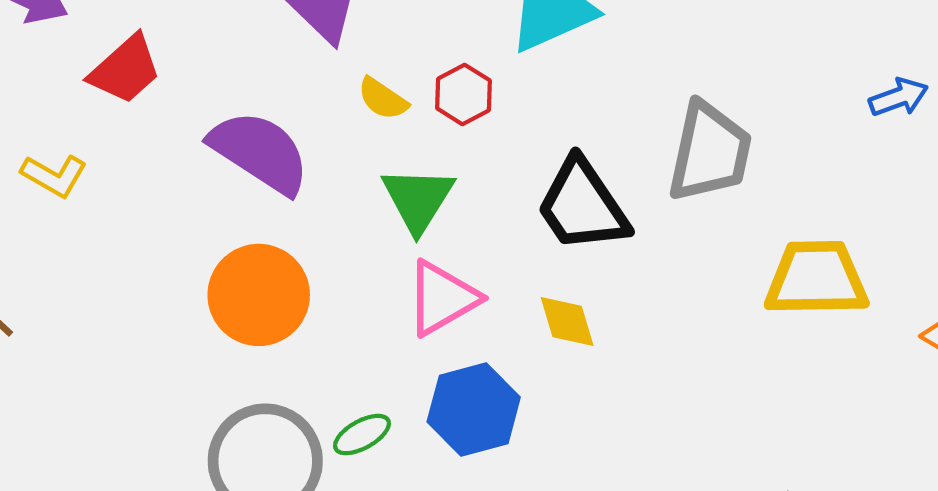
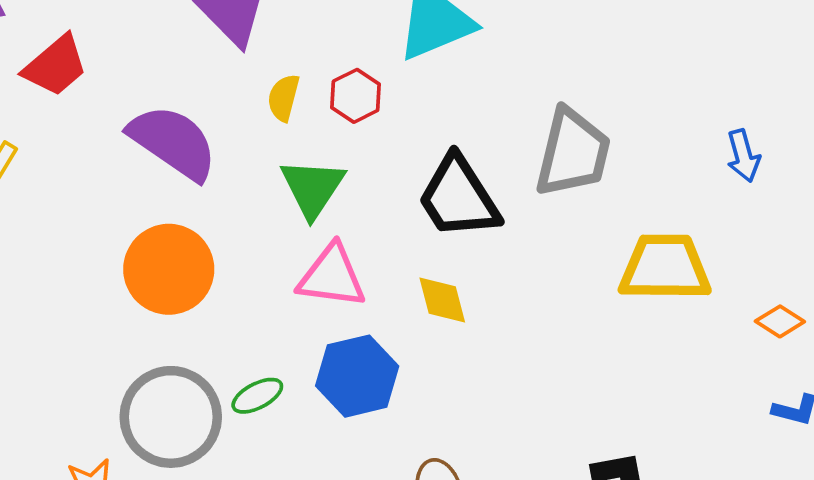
blue arrow: (899, 97) -> (743, 156), moved, turned 93
yellow semicircle: (383, 99) -> (284, 98), turned 69
pink triangle: (442, 298) -> (332, 276), turned 36

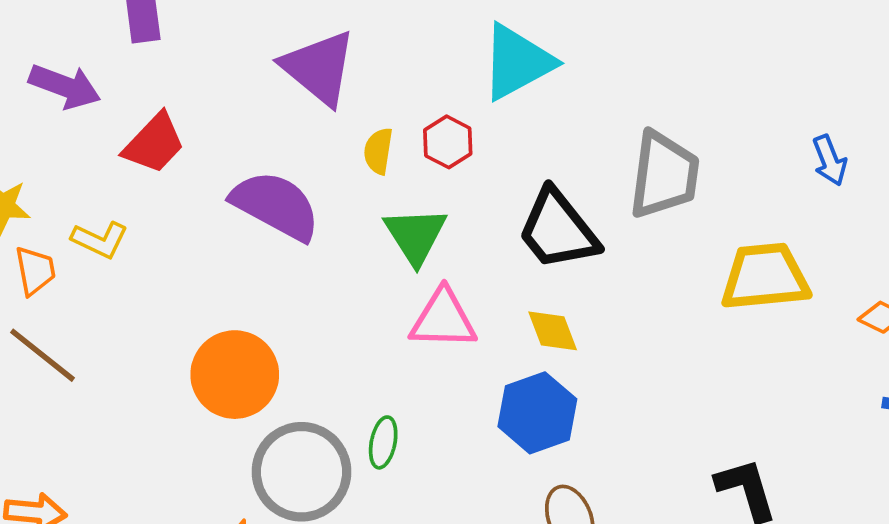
orange circle: (169, 269) -> (235, 375), moved
blue hexagon: (357, 376) -> (537, 413), moved
green ellipse: (257, 396) -> (383, 442), turned -45

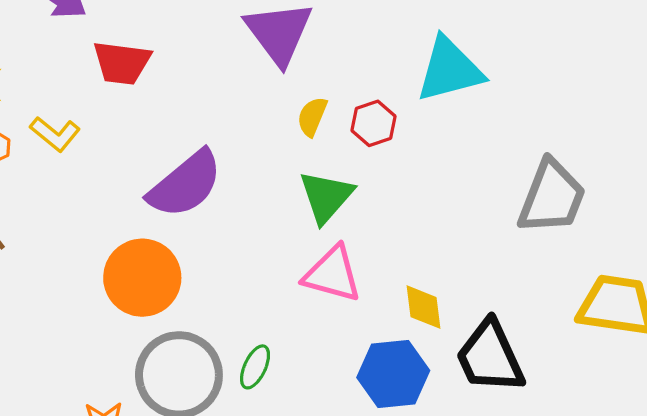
red trapezoid: (154, 143) -> (122, 63), turned 40
purple semicircle: (276, 205) -> (185, 184), moved, turned 98
black trapezoid: (558, 230) -> (490, 357), moved

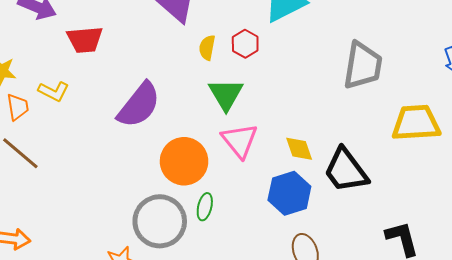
pink triangle: (332, 274) -> (240, 141), turned 48
orange circle: (142, 278) -> (184, 161), moved

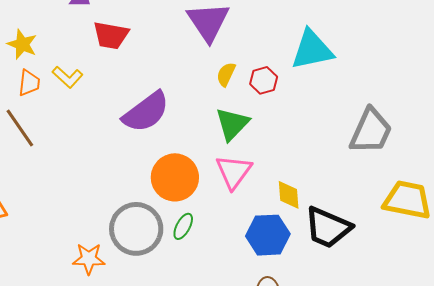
black trapezoid: (346, 170) -> (328, 228), turned -45

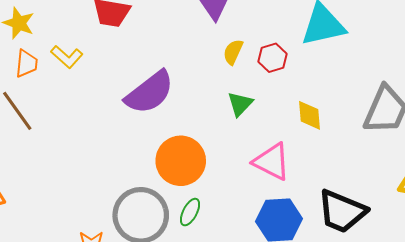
green triangle: (232, 124) -> (240, 104), size x0.7
pink triangle: (234, 172) -> (272, 162), moved, turned -39
yellow diamond: (289, 195) -> (310, 115), moved

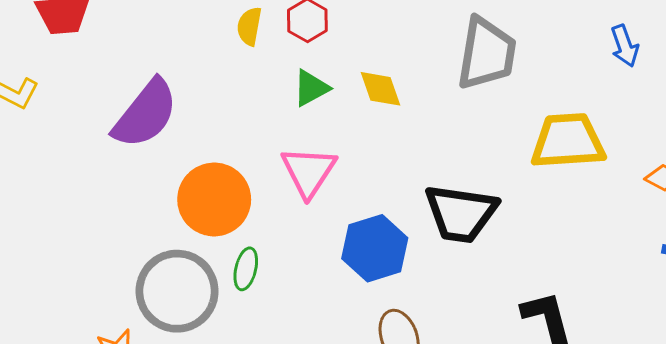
green triangle: (240, 104) -> (311, 88), moved, turned 32
pink triangle: (272, 162) -> (309, 172), moved, turned 51

